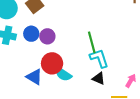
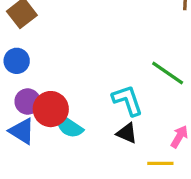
purple circle: (47, 36) -> (28, 102), moved
green line: (92, 42) -> (168, 73), moved, turned -40

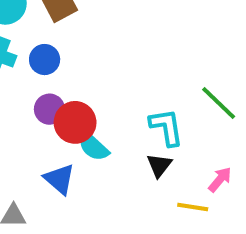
blue triangle: (22, 131) -> (59, 179), moved
black triangle: (127, 133) -> (159, 165), turned 35

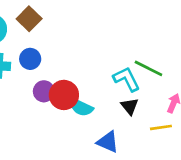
green line: (219, 103) -> (148, 68), moved
blue triangle: (59, 179) -> (108, 142), moved

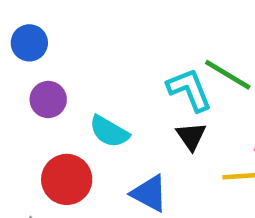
red circle: (64, 95) -> (67, 179), moved

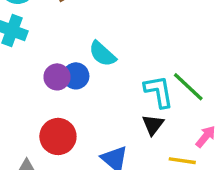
blue circle: (29, 43) -> (76, 76), moved
cyan semicircle: (109, 132) -> (102, 54), moved

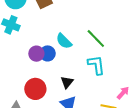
green line: (188, 87) -> (96, 38), moved
black triangle: (153, 125) -> (67, 82), moved

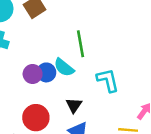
green line: (96, 38) -> (80, 44), moved, turned 40
cyan semicircle: (64, 41) -> (64, 67), moved

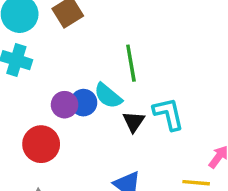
black triangle: (74, 105) -> (134, 122), moved
red circle: (36, 118) -> (41, 144), moved

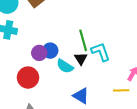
green line: (131, 63) -> (83, 40), moved
cyan semicircle: (108, 96) -> (65, 66), moved

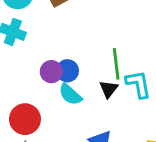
cyan semicircle: (65, 66) -> (70, 94), moved
red circle: (28, 78) -> (25, 119), moved

